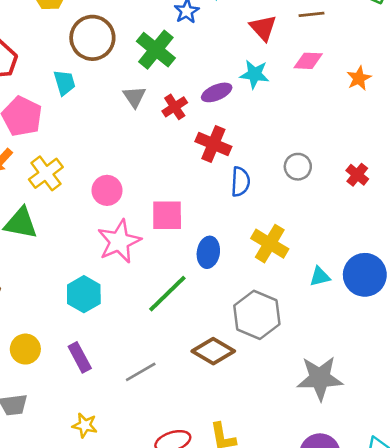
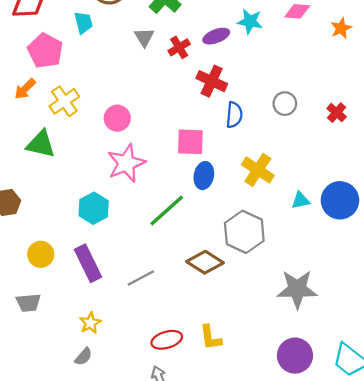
pink square: (167, 215) -> (190, 142), moved
purple rectangle: (80, 357) -> (88, 263), size x1.4
yellow star: (85, 425) -> (90, 323), turned 30

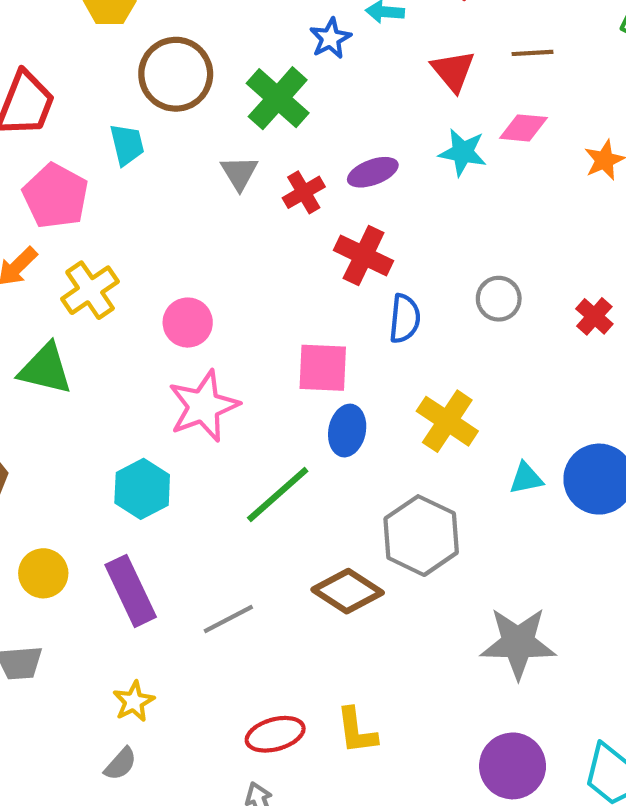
cyan star: (250, 21) -> (463, 152), moved

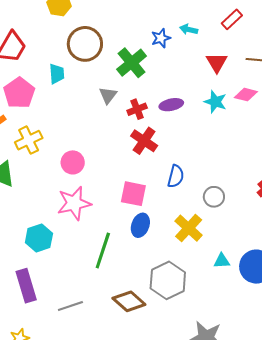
red cross: (364, 256) -> (144, 141), moved
gray circle: (499, 299) -> (214, 197), moved
green line: (278, 494) -> (103, 251), turned -39

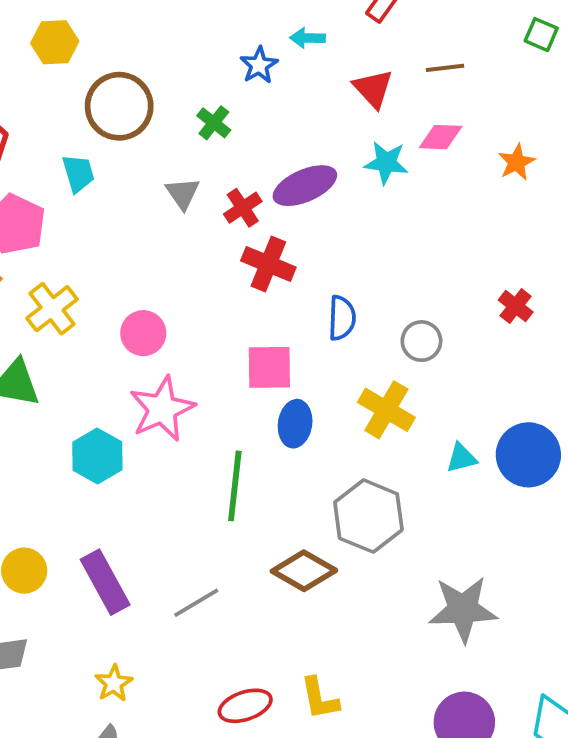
green cross: (132, 63) -> (214, 123), size x0.6
purple ellipse: (171, 105) -> (305, 186), size x1.4
cyan hexagon: (39, 238) -> (97, 456), moved

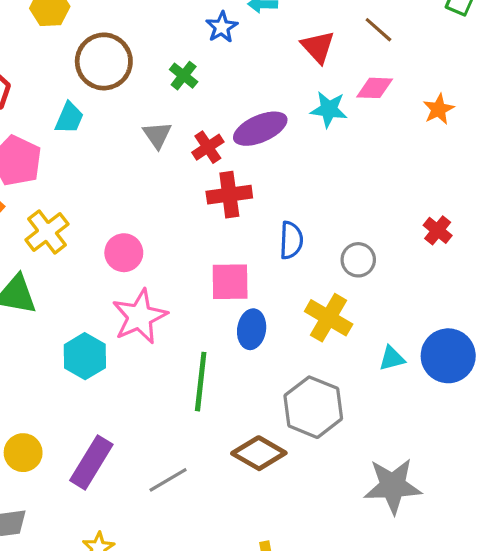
brown line: (445, 68) -> (378, 30), turned 48
cyan trapezoid: (78, 173) -> (69, 118), turned 40
red cross: (268, 264) -> (229, 195), turned -30
purple rectangle: (105, 582) -> (91, 462), turned 60

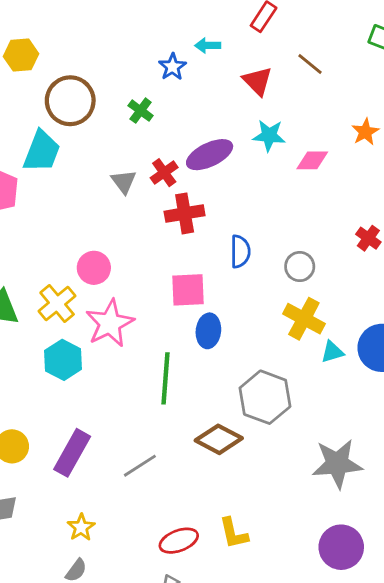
pink diamond: (375, 88) -> (312, 160), moved
cyan trapezoid: (69, 118) -> (42, 151), size x1.5
gray triangle: (157, 135) -> (124, 182), moved
yellow cross: (47, 232) -> (57, 304), moved
yellow cross: (329, 318) -> (304, 319), moved

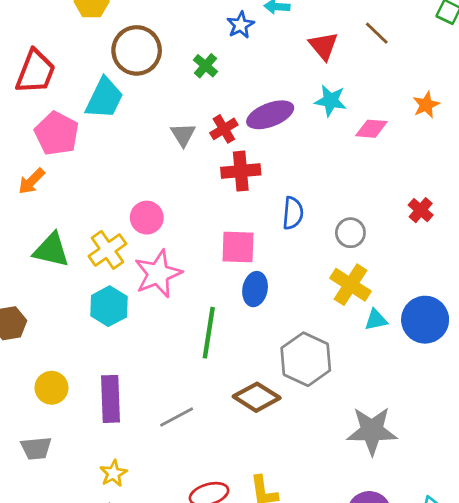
purple rectangle: (72, 453) -> (111, 399), turned -36

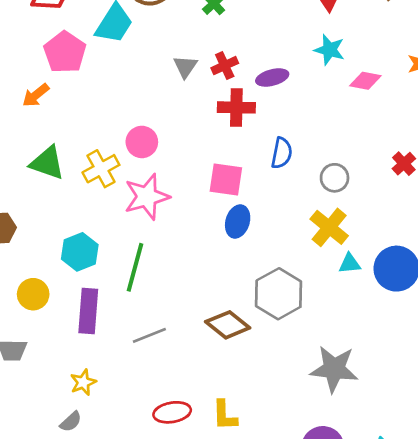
purple ellipse: (270, 115) -> (272, 77), moved, size x0.7
cyan hexagon: (109, 306) -> (80, 252), moved
green line: (209, 333) -> (135, 267), moved

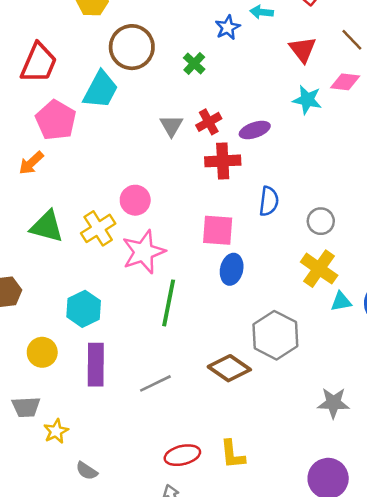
pink diamond: (365, 81) -> (345, 82), moved
green line: (135, 267) -> (169, 303), moved
gray star: (334, 369) -> (333, 403), size x0.7
yellow star: (83, 382) -> (56, 431), moved
gray semicircle: (71, 422) -> (87, 471), turned 80

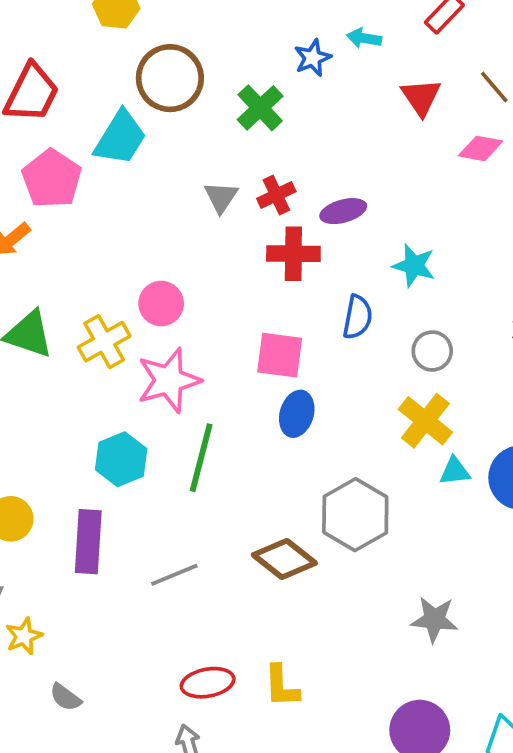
green cross: (194, 64) -> (260, 108), size x1.4
cyan star: (307, 100) -> (414, 266), moved
cyan hexagon: (84, 309) -> (121, 459), moved

